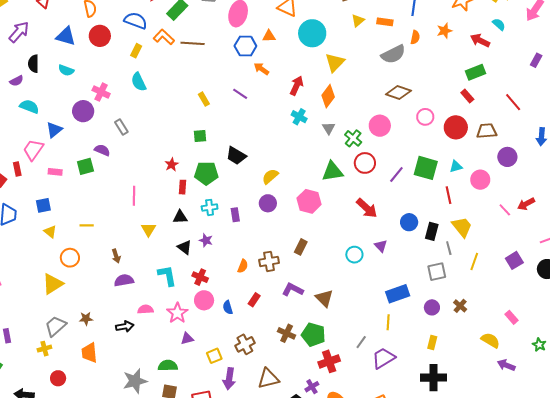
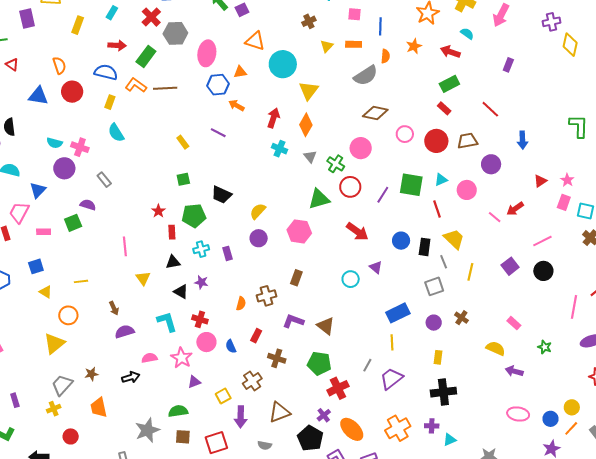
cyan semicircle: (66, 70) -> (55, 143), moved
brown cross: (287, 333) -> (277, 358), moved

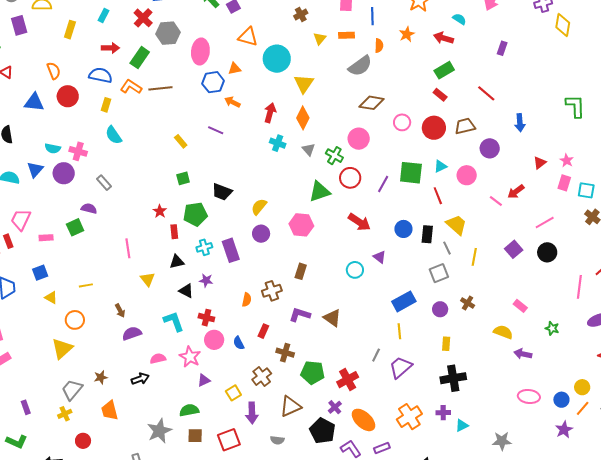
blue triangle: (38, 190) -> (35, 170), moved
purple rectangle: (228, 253) -> (231, 250), size x1.6
green pentagon: (319, 363) -> (313, 373), moved

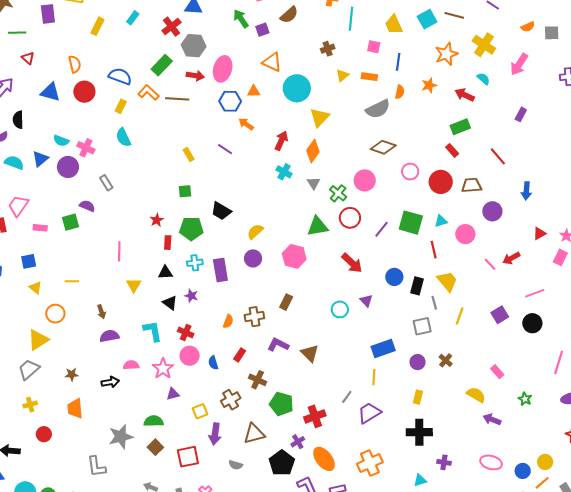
red arrow: (110, 48) -> (195, 76), moved
gray trapezoid: (72, 390) -> (29, 369), moved
purple cross: (443, 413) -> (444, 462), moved
brown square: (195, 436) -> (155, 447), turned 35

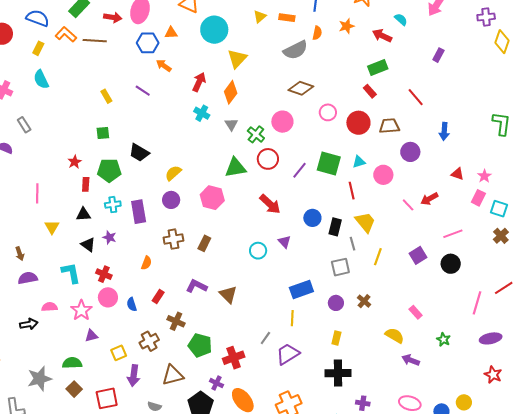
red triangle: (539, 233) -> (457, 174), turned 48
brown cross: (254, 317) -> (173, 239), moved
purple cross: (298, 442) -> (216, 383), turned -32

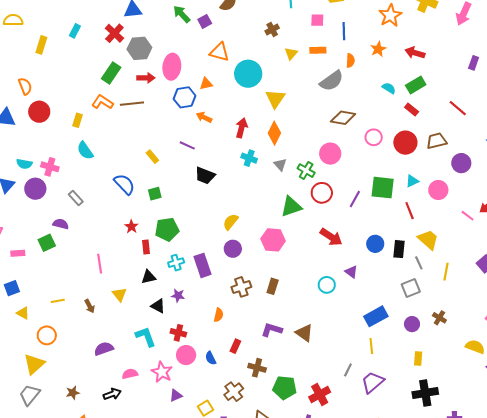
blue semicircle: (38, 18) -> (124, 184), moved, turned 35
cyan semicircle: (401, 19) -> (389, 88), moved
black trapezoid: (139, 153) -> (205, 176), moved
brown arrow: (20, 254) -> (90, 306), moved

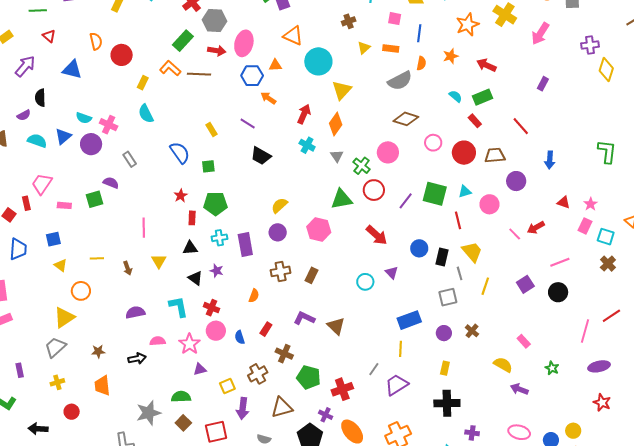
red circle: (39, 112) -> (122, 55), moved

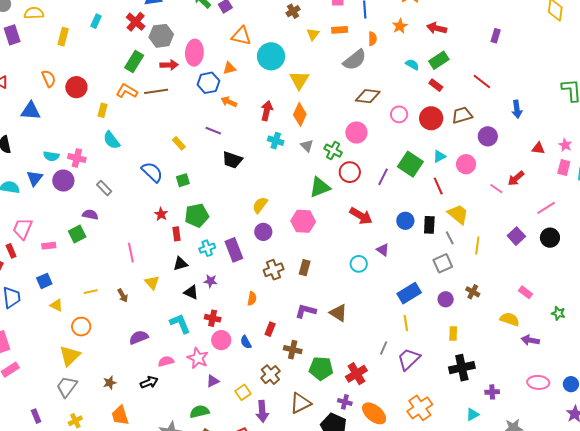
green square: (435, 194) -> (410, 164), turned 30

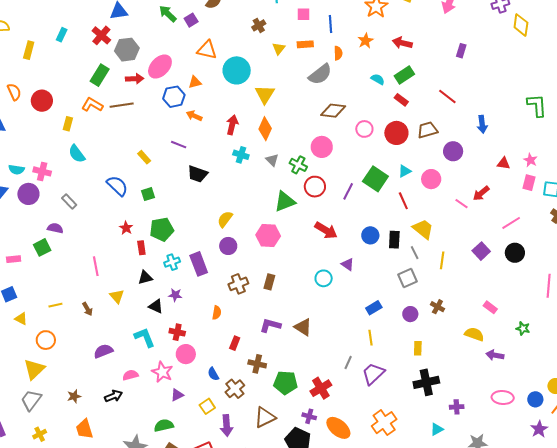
pink ellipse: (194, 53) -> (160, 67), turned 40
blue rectangle: (409, 293) -> (374, 308), size x0.7
blue semicircle: (246, 342) -> (213, 374), moved

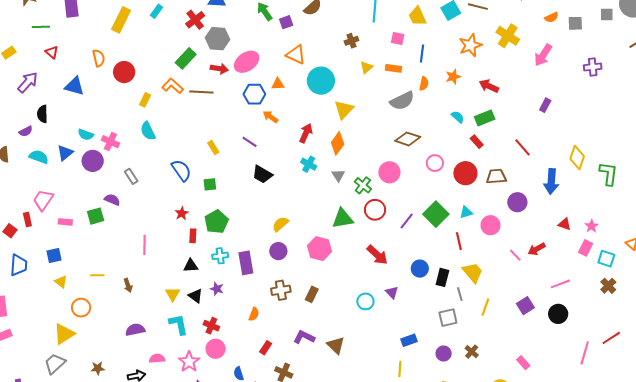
yellow diamond: (521, 25) -> (577, 157), moved
yellow rectangle: (29, 50) -> (121, 20), size x1.4
blue arrow: (482, 124) -> (551, 182), size x1.4
green pentagon: (162, 229) -> (216, 222), turned -30
yellow triangle: (117, 296) -> (173, 294), moved

